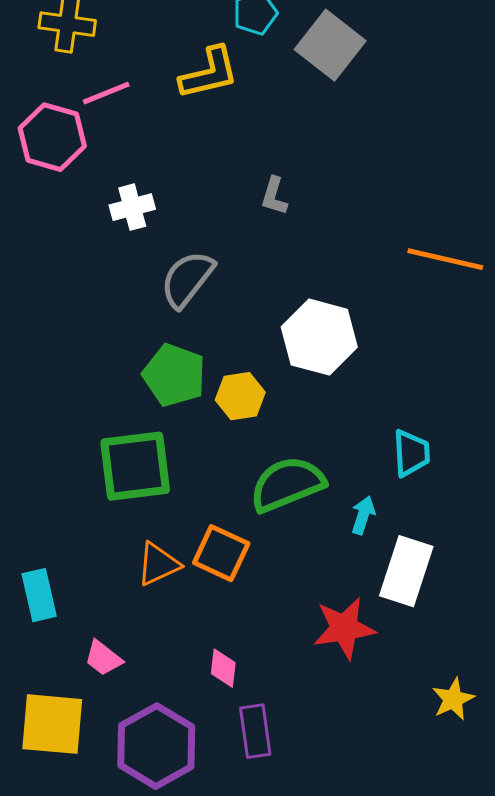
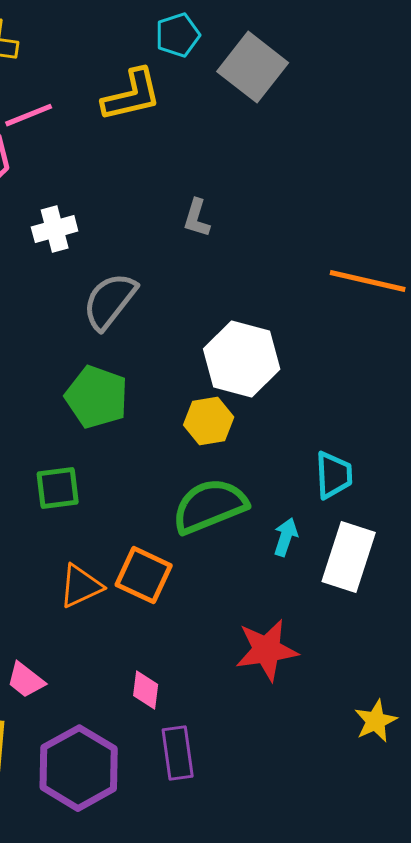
yellow hexagon: (240, 396) -> (209, 421), moved
green square: (135, 466) -> (58, 488), size x0.6
white rectangle: (406, 571) -> (349, 557), moved

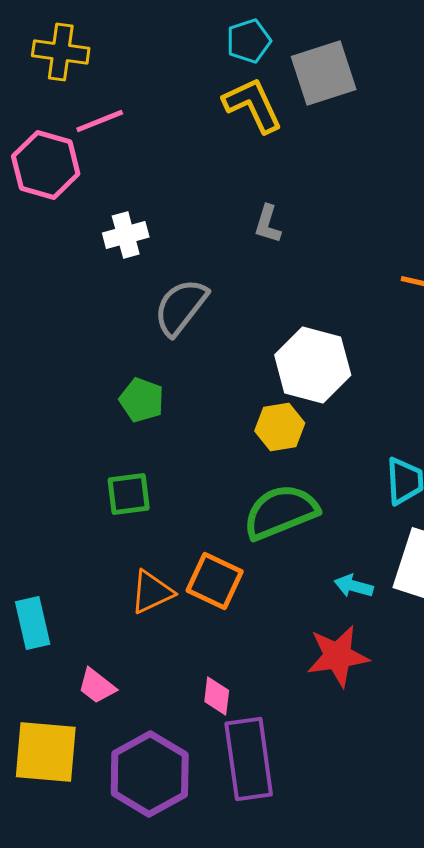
gray square: (253, 67) -> (324, 73), turned 34
yellow L-shape: (132, 95) -> (253, 105), moved, turned -102
green pentagon: (97, 397) -> (142, 400), moved, size x0.7
cyan arrow: (286, 537) -> (354, 586), moved, turned -93
purple rectangle: (178, 753) -> (249, 759), size x1.5

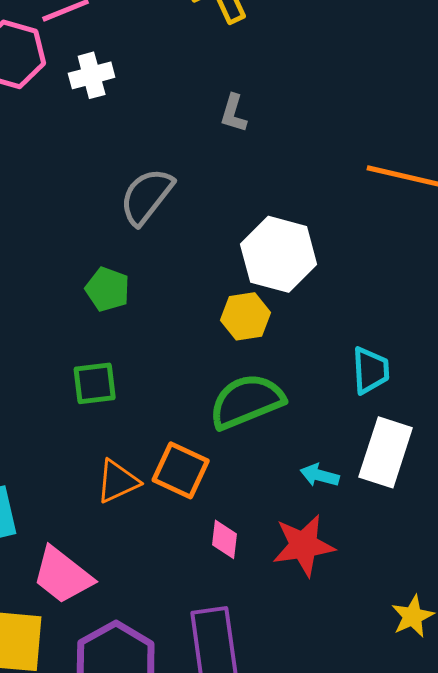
white cross: (126, 235) -> (92, 75), moved
pink trapezoid: (97, 686) -> (63, 575), size x1.6
pink diamond: (217, 696) -> (225, 539), moved

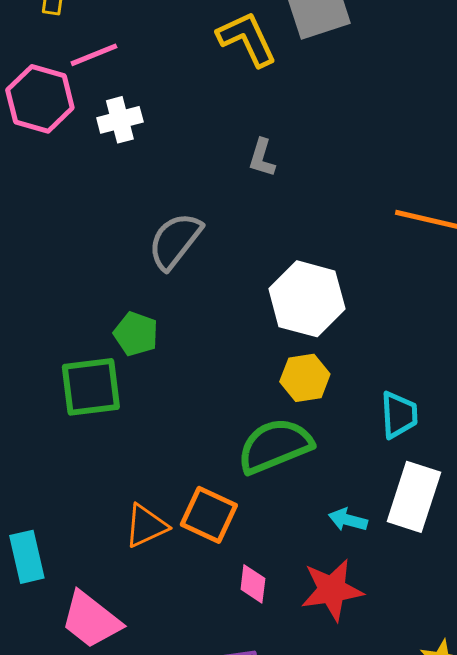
yellow hexagon: (246, 316) -> (305, 378), moved
green square: (95, 383) -> (91, 387), moved, size x1.4

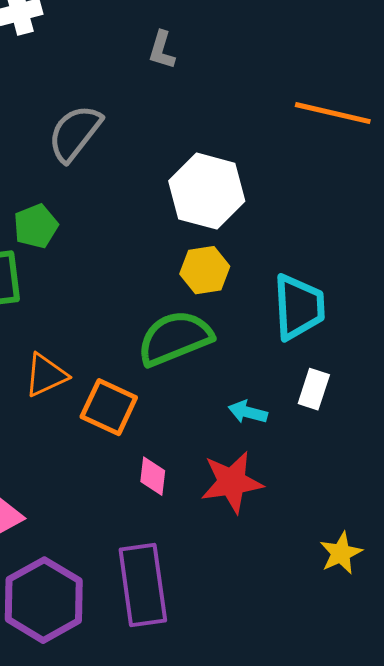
green pentagon: (136, 334) -> (36, 226), turned 30
cyan trapezoid: (399, 415) -> (299, 307), size x1.4
white rectangle: (414, 497) -> (314, 389), size x0.6
orange triangle: (146, 526) -> (46, 375), moved

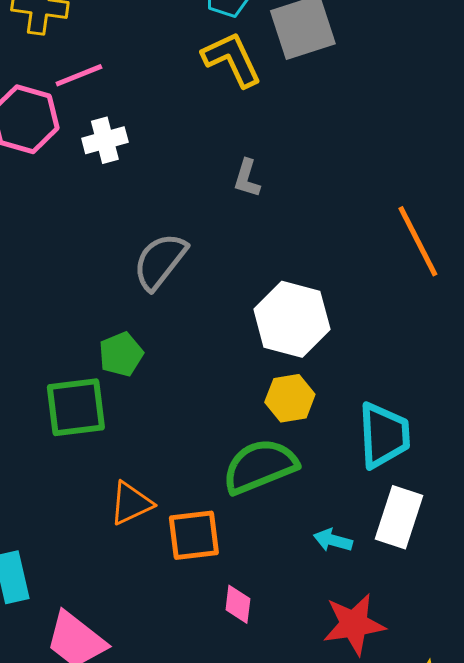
orange line: (333, 113) -> (418, 241), turned 50
white rectangle: (314, 389) -> (399, 517), size x1.5
orange square: (109, 407) -> (194, 535), turned -32
red star: (232, 482) -> (354, 624), moved

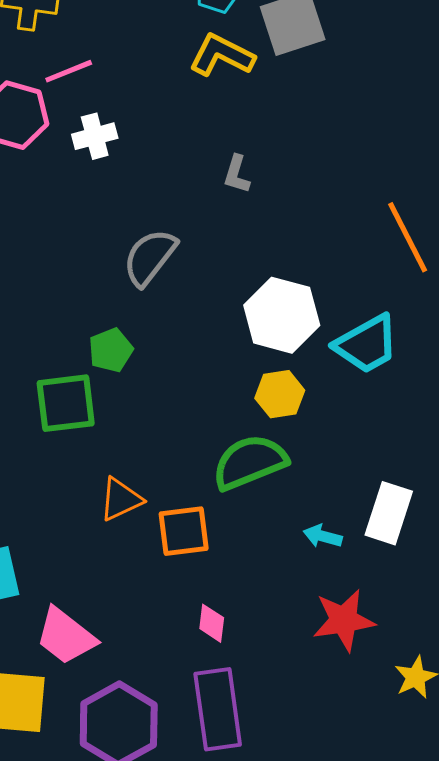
yellow L-shape: (232, 59) -> (222, 55), turned -38
cyan trapezoid: (384, 435) -> (367, 344), moved, turned 64
pink diamond: (238, 604) -> (212, 623), moved

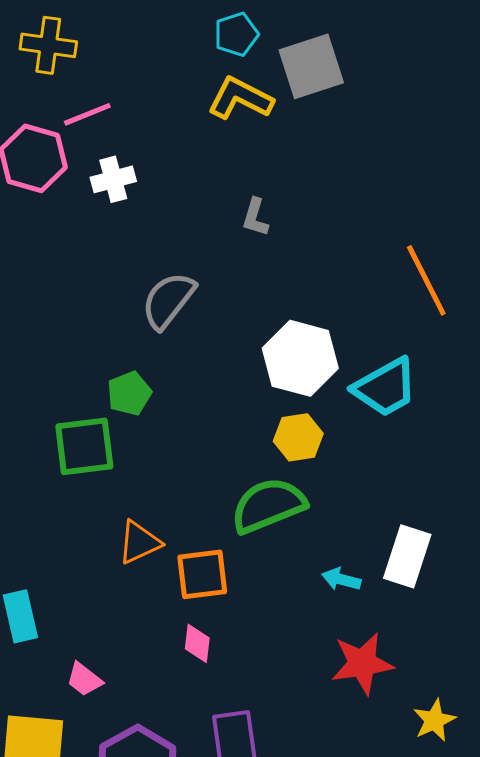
pink diamond: (212, 623) -> (197, 643), moved
pink trapezoid: (66, 636) -> (84, 679), size x0.6

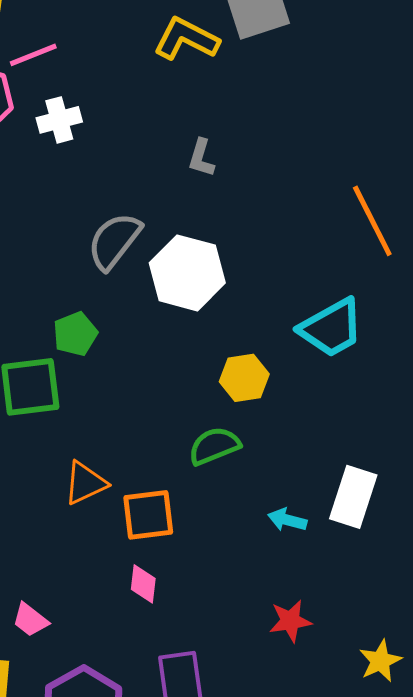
white hexagon: (300, 358) -> (187, 273), moved
green semicircle: (268, 505) -> (214, 446), size x0.7
red star: (362, 663) -> (290, 621), moved, size x0.7

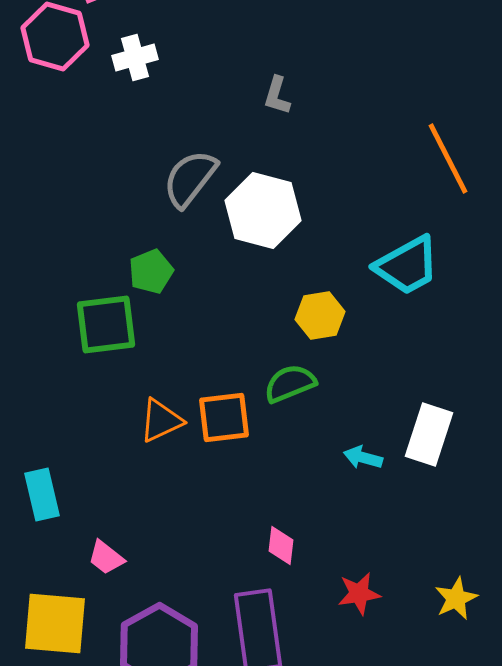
orange square: (148, 515) -> (224, 418), moved
pink diamond: (143, 584) -> (281, 546), moved
red star: (290, 621) -> (359, 594), moved

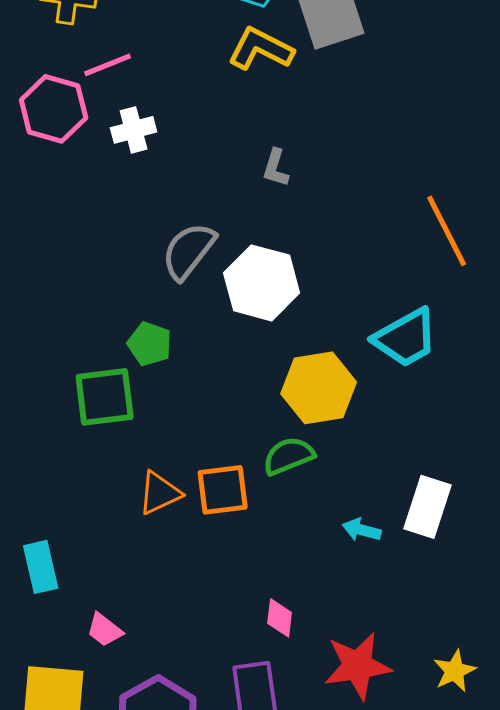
green pentagon: (151, 272) -> (150, 344), turned -30
yellow hexagon: (320, 316) -> (319, 388), size x1.5
red star: (359, 594) -> (358, 666), size x1.6

